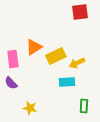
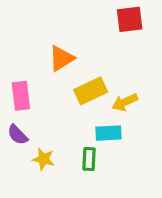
orange triangle: (34, 47) -> (61, 58), moved
green rectangle: (84, 106) -> (89, 159), moved
yellow star: (30, 108) -> (44, 159), moved

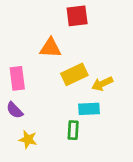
red square: (130, 19) -> (77, 16), moved
orange triangle: (61, 58) -> (50, 48), turned 35
yellow star: (44, 159) -> (28, 139), moved

